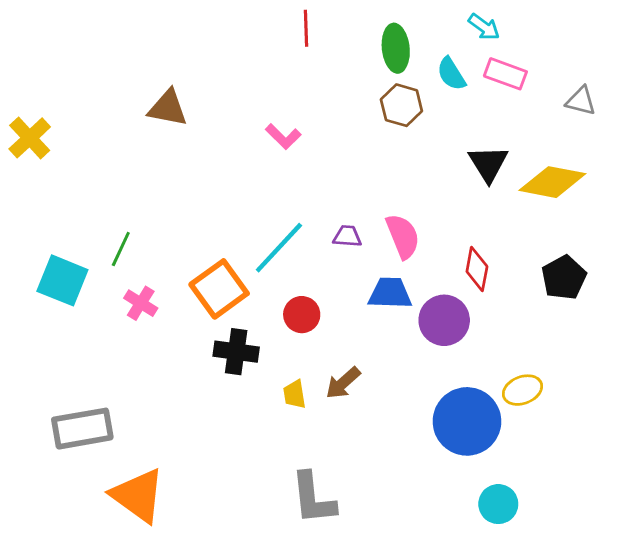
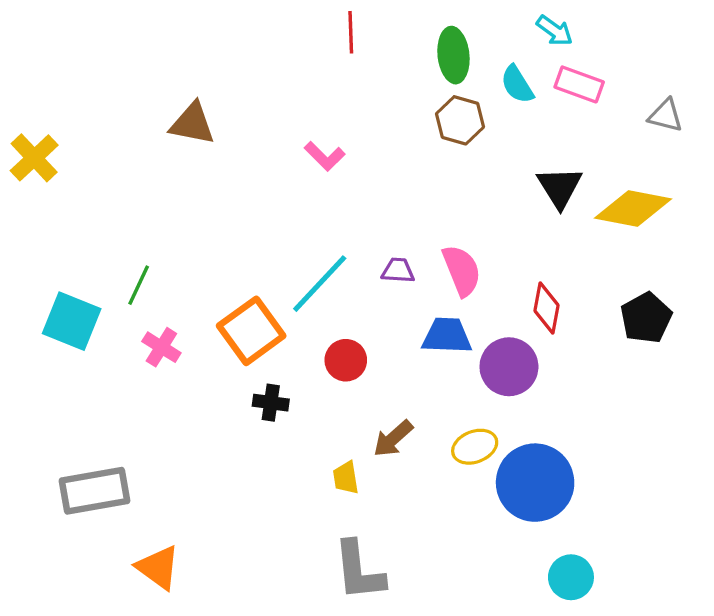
black cross: (236, 352) -> (271, 403), size x0.7
yellow ellipse: (522, 390) -> (475, 447), moved
yellow trapezoid: (295, 394) -> (346, 478), moved
orange triangle: (138, 495) -> (158, 567), size x0.7

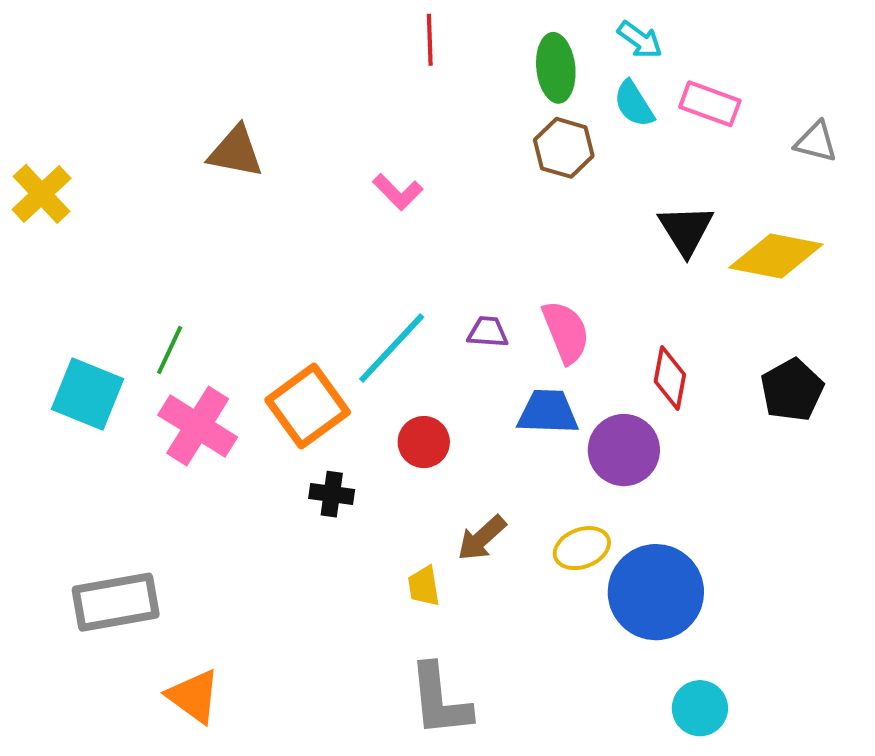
cyan arrow: (555, 31) -> (640, 40), moved
pink cross: (161, 347) -> (198, 426), size x1.6

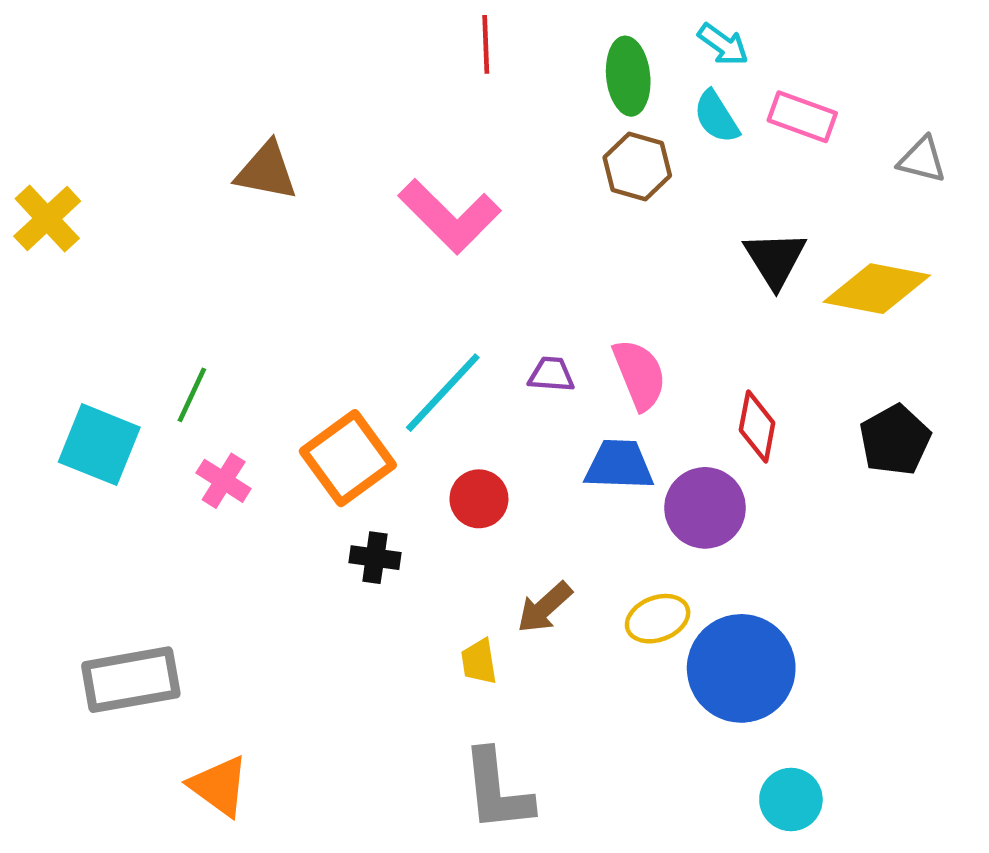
pink L-shape: (398, 192) -> (450, 216), size x1.8
pink cross: (198, 426) -> (224, 481), size x0.6

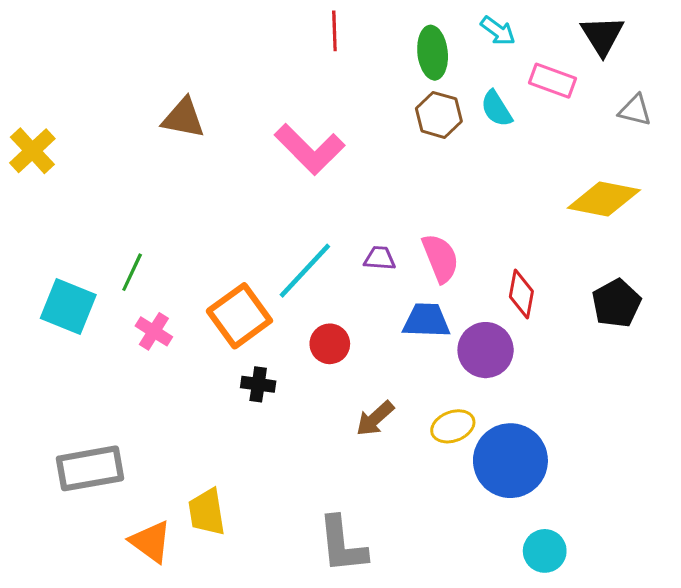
cyan semicircle: (716, 117) -> (496, 109), moved
black triangle: (775, 259) -> (602, 36), moved
yellow trapezoid: (479, 662) -> (207, 512), moved, size x1.5

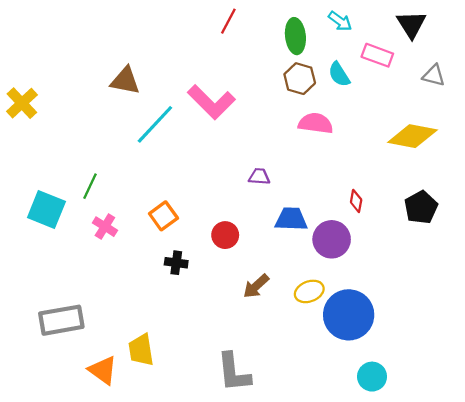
red line: (334, 31) -> (228, 21), turned 30
pink semicircle: (440, 258) -> (316, 123), moved, turned -60
cyan line: (305, 271) -> (155, 124), moved
red diamond: (521, 294) -> (356, 201), size x0.7
orange square: (239, 316) -> (163, 216), size x0.7

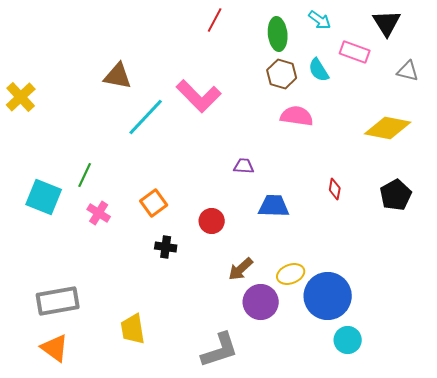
purple circle: (332, 239) -> (261, 302), moved
orange triangle: (103, 370) -> (55, 348), moved
gray L-shape: (234, 372) -> (220, 350), turned -102
cyan circle: (372, 377) -> (348, 340), moved

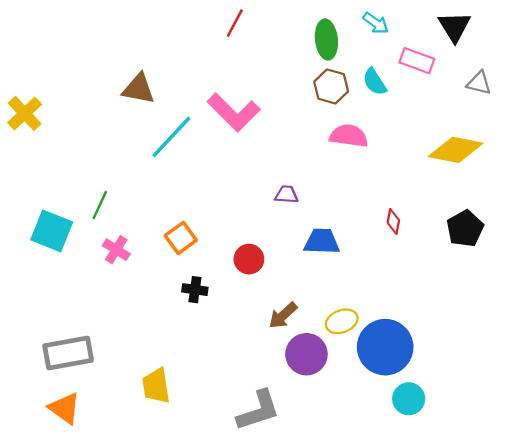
red line: (215, 20) -> (235, 23), moved

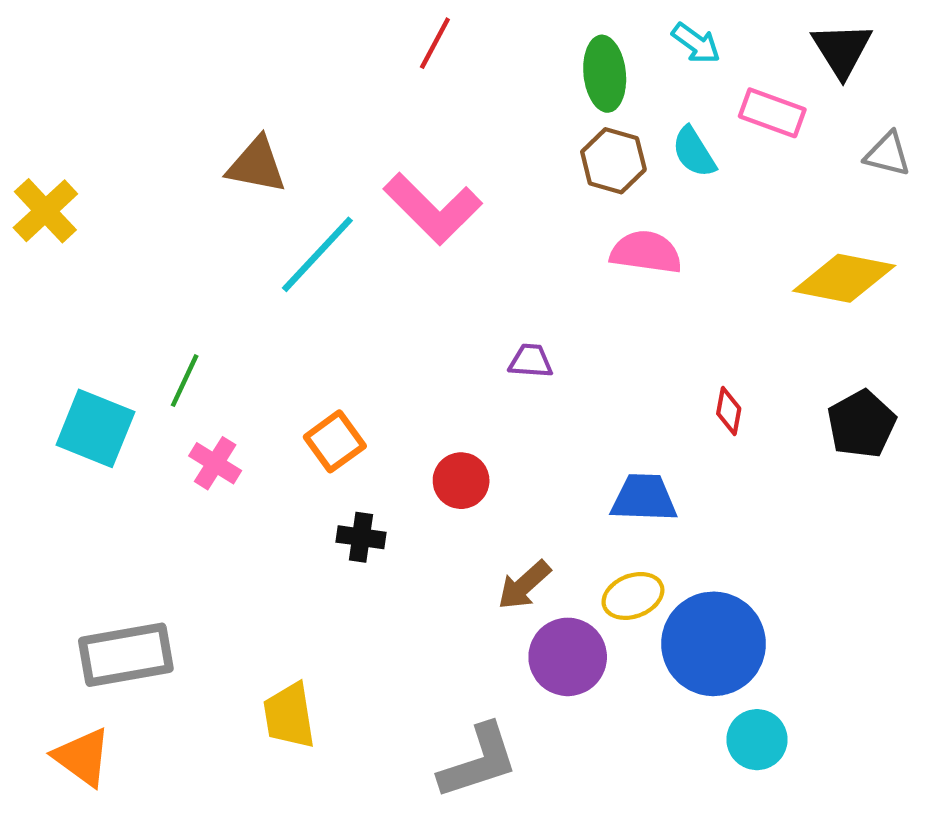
blue trapezoid: (322, 241) -> (644, 498), moved
orange triangle: (65, 408) -> (82, 757), moved

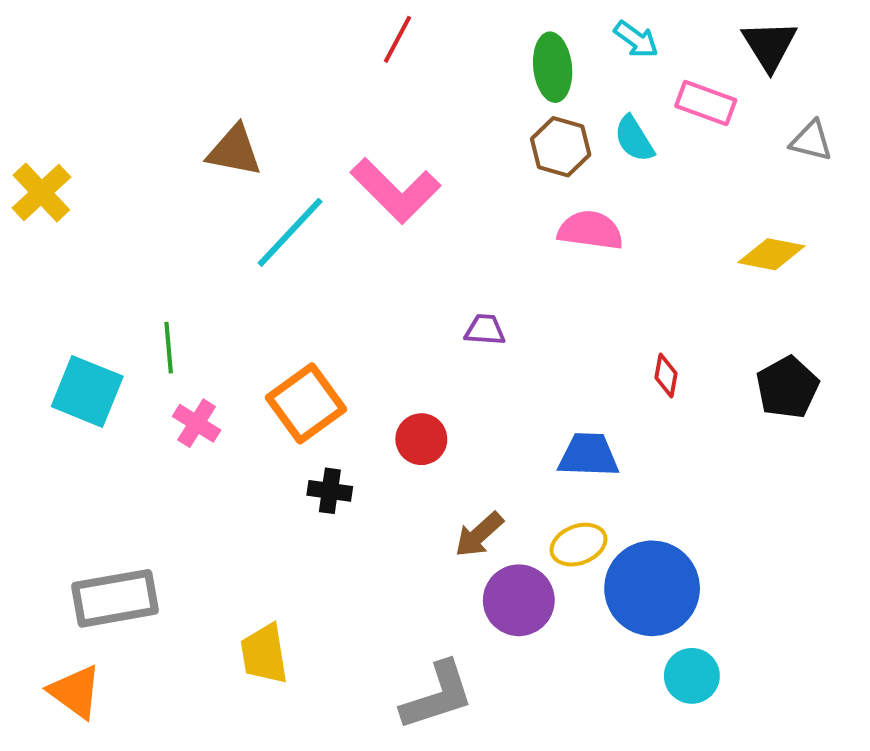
yellow diamond: (844, 278) -> (771, 254), size x0.7
green line: (185, 381) -> (169, 348), turned -30
orange square: (335, 441) -> (306, 403), size x1.4

